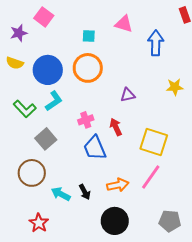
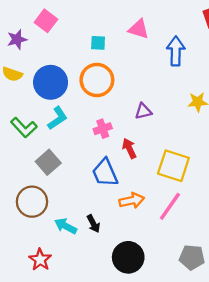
pink cross: (86, 120) -> (103, 129), moved
orange arrow: (118, 185) -> (132, 201), moved

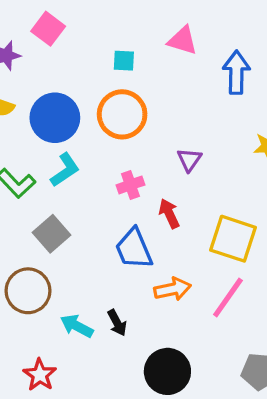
purple triangle: (143, 111) -> (189, 160), turned -42

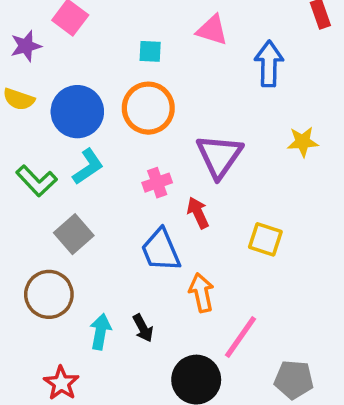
purple triangle: (189, 160) -> (219, 156), size x1.8
yellow square: (233, 239) -> (265, 239), size x0.7
orange arrow: (172, 289) -> (202, 293), turned -90
pink line: (228, 298) -> (241, 337), moved
cyan arrow: (77, 326) -> (100, 332), turned 72

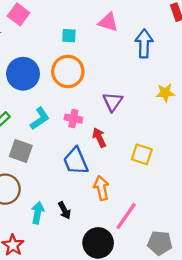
purple triangle: (219, 156) -> (113, 102), size x0.7
cyan L-shape: (88, 167) -> (40, 119), moved
pink cross: (157, 183) -> (73, 119), turned 30
gray square: (74, 234) -> (21, 151), turned -30

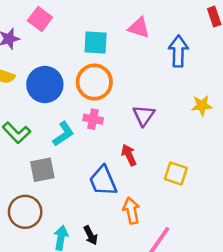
cyan square: (69, 36) -> (96, 42), size x1.5
pink cross: (73, 119) -> (93, 119), moved
gray square: (21, 151) -> (42, 170), turned -30

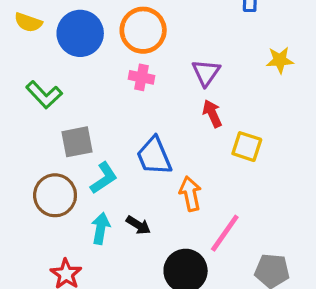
cyan L-shape: (63, 134) -> (104, 178), moved
red arrow: (129, 155) -> (212, 114), moved
black arrow: (91, 235) -> (138, 225), turned -30

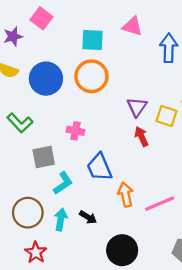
pink cross: (142, 77) -> (76, 131), moved
yellow square: (247, 147) -> (166, 116), moved
brown circle: (55, 195) -> (28, 213), moved
pink line: (225, 233) -> (160, 204), moved, turned 32

